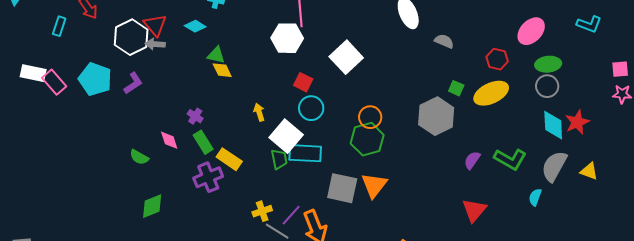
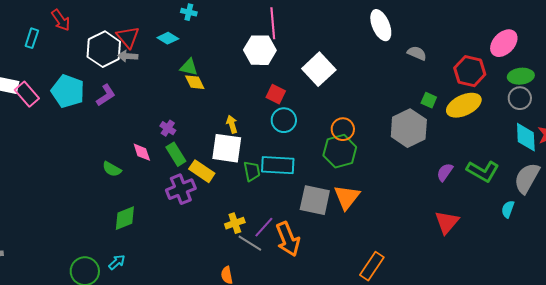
red hexagon: (497, 59) -> (470, 71), size x1.4
white square: (286, 136) -> (227, 148), moved, turned -32

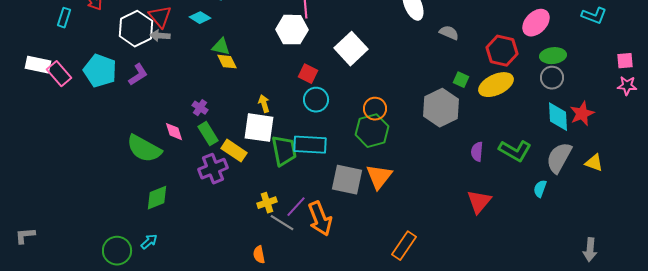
green semicircle: (112, 169) -> (144, 149), size x1.8
green trapezoid: (252, 171) -> (284, 151), size x1.5
purple semicircle: (445, 172) -> (477, 152), turned -30

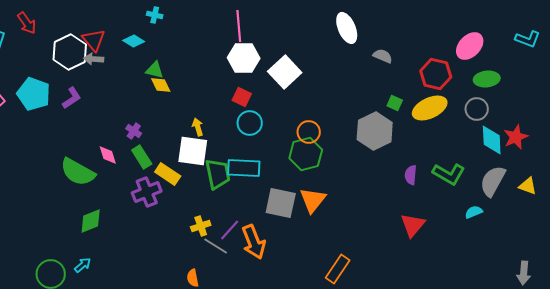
white hexagon: (292, 30) -> (244, 58), moved
gray circle: (552, 78) -> (477, 109), moved
cyan semicircle: (540, 189) -> (474, 212), turned 48

